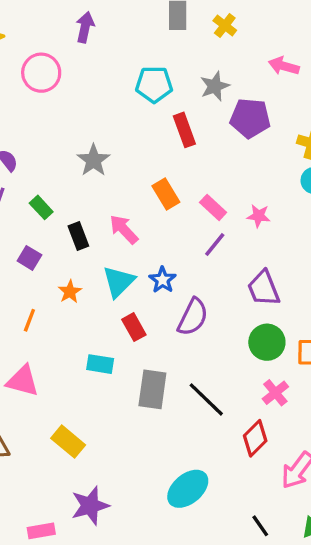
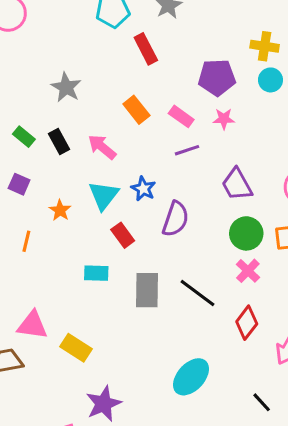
purple pentagon: (250, 118) -> (217, 77), moved
black rectangle: (78, 236) -> (59, 142), moved
purple line: (215, 245) -> (187, 150), turned 40
pink triangle: (23, 381) -> (32, 325), moved
pink cross: (275, 393) -> (248, 271), moved

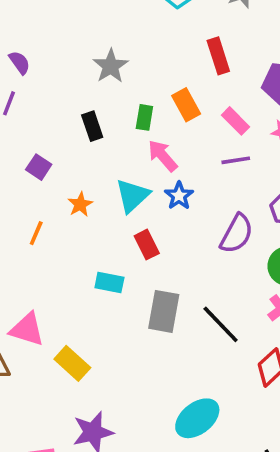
red rectangle: (146, 49) -> (218, 56), moved
green rectangle: (24, 137) -> (144, 117), moved, turned 50
pink arrow: (102, 147) -> (163, 156), moved
purple semicircle: (175, 219) -> (237, 234), moved

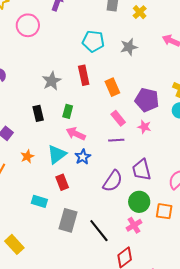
red rectangle: (218, 56) -> (84, 75), moved
orange rectangle: (186, 105) -> (112, 87), moved
pink arrow: (163, 156) -> (76, 134), turned -30

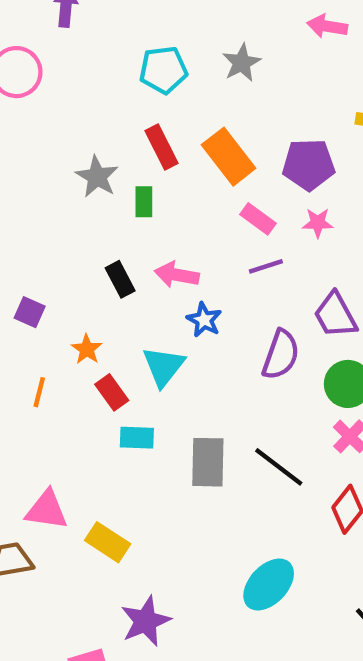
orange rectangle: (112, 87) -> (229, 157), size x1.4
green rectangle: (68, 111) -> (144, 202), moved
black rectangle: (38, 113) -> (120, 279), moved
cyan triangle: (57, 154) -> (164, 366), moved
red rectangle: (62, 182) -> (112, 392), moved

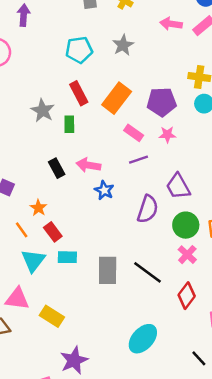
orange rectangle: (229, 157) -> (117, 98), turned 76
cyan triangle: (164, 366) -> (33, 261), moved
orange line: (39, 392) -> (22, 230), moved, turned -49

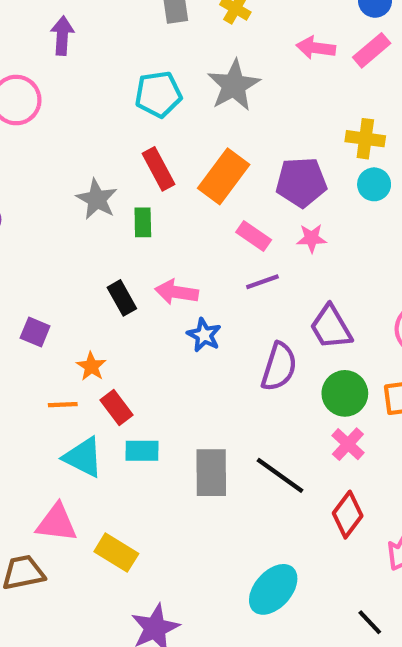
gray star: (123, 45) -> (234, 85), size x1.4
orange line: (22, 230) -> (63, 405), turned -56
cyan triangle: (33, 261) -> (83, 457), turned -40

